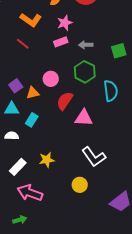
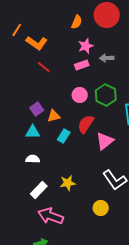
orange L-shape: (31, 20) -> (37, 43), moved
gray arrow: (86, 45) -> (107, 58), moved
pink circle: (51, 79) -> (80, 95), moved
pink triangle: (84, 118) -> (105, 141), turned -42
cyan rectangle: (32, 120) -> (64, 136), moved

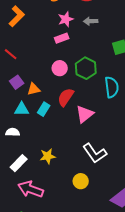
orange L-shape: (37, 43) -> (17, 16), turned -80
gray arrow: (107, 58) -> (91, 21), moved
red line: (44, 67) -> (11, 54), moved
cyan triangle: (33, 132) -> (22, 109), moved

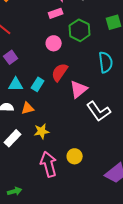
green hexagon: (86, 68) -> (80, 30), moved
orange triangle: (34, 89) -> (28, 108), moved
white L-shape: (95, 153) -> (99, 111), moved
pink arrow: (31, 189) -> (49, 164), moved, turned 55

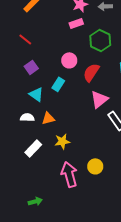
pink circle: (54, 43) -> (69, 60), moved
red semicircle: (60, 72) -> (91, 72), moved
cyan triangle: (16, 84) -> (36, 94), turned 35
cyan rectangle: (38, 84) -> (58, 84), moved

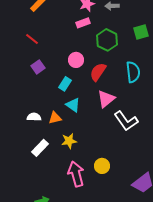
cyan triangle: (36, 94) -> (73, 105), moved

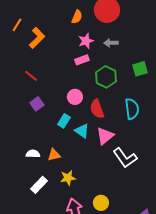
red semicircle: (98, 72) -> (97, 109), turned -54
cyan triangle: (73, 105) -> (82, 131), moved

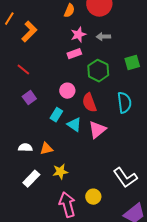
white L-shape: (125, 158) -> (125, 178), moved

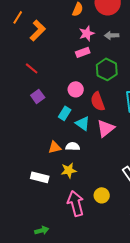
white semicircle: (25, 148) -> (73, 146), moved
white rectangle: (31, 179) -> (40, 177), turned 60

